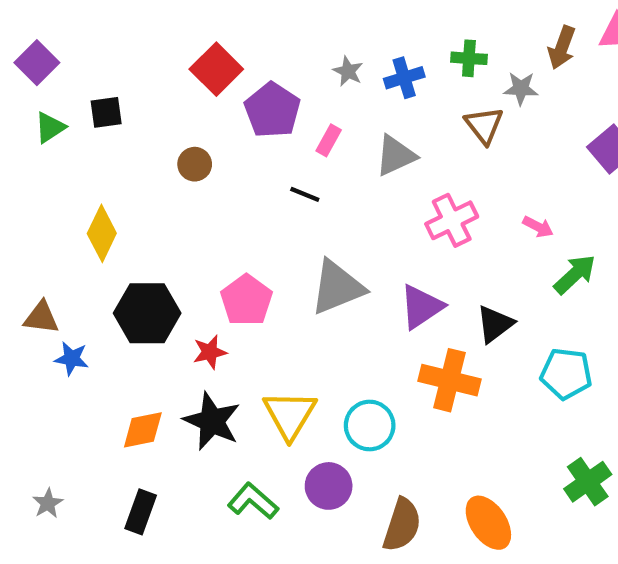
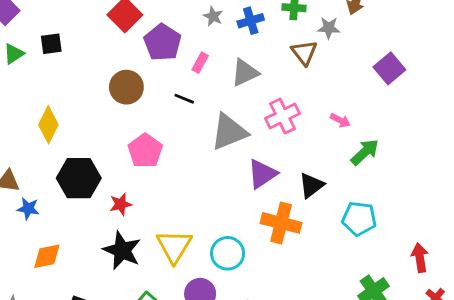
brown circle: (195, 164) -> (126, 87), moved, size x1.5
gray triangle: (337, 287) -> (229, 132), moved
pink pentagon: (246, 300) -> (145, 151), moved
orange diamond: (143, 430) -> (47, 256), moved

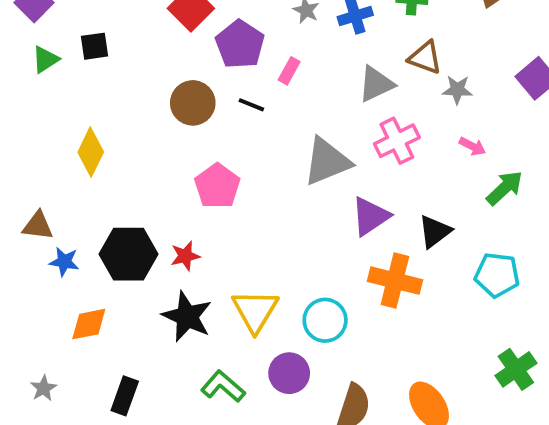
gray star: (329, 28) -> (457, 90), moved
brown triangle: (304, 52) -> (425, 58), turned -32
gray triangle: (245, 73) -> (376, 84), moved
black line: (184, 99) -> (251, 105), moved
black hexagon: (79, 178) -> (129, 254), moved

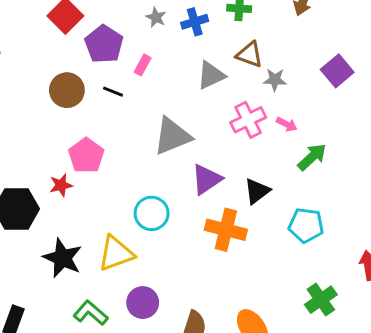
pink cross: (397, 141) -> (248, 120), moved
red star: (185, 256) -> (61, 185), moved
yellow triangle: (255, 311) -> (116, 254), turned 39
cyan circle: (325, 320) -> (152, 213), moved

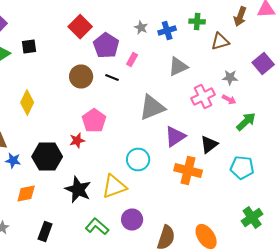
brown triangle: (250, 55) -> (220, 42), moved, turned -36
gray star: (275, 80) -> (230, 78), moved

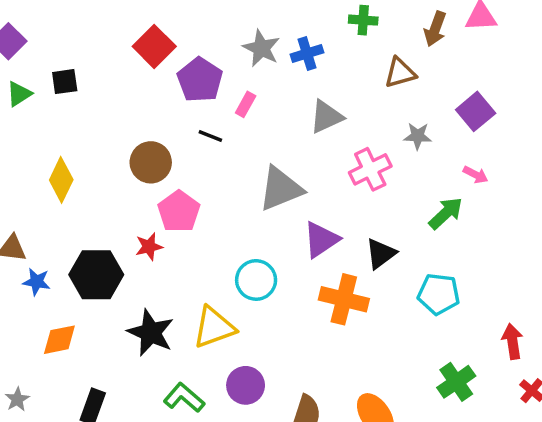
green cross: (197, 22) -> (363, 20), moved
gray star: (141, 28) -> (261, 48), size x1.5
brown circle: (81, 76) -> (151, 162), moved
pink arrow: (229, 100) -> (476, 175), moved

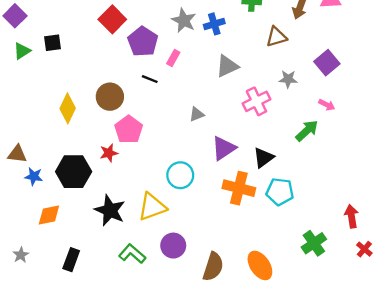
yellow diamond: (61, 180) -> (68, 108), moved
gray triangle: (281, 189) -> (197, 114), size x0.5
cyan pentagon: (439, 294) -> (280, 192), moved

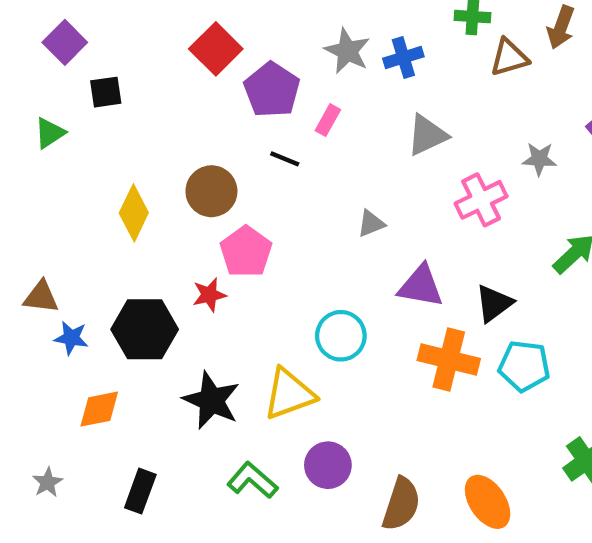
purple square: (15, 16) -> (65, 42), moved
brown triangle: (276, 37) -> (509, 58), moved
green triangle: (22, 51) -> (50, 133), moved
purple triangle: (224, 148) -> (421, 286), turned 44

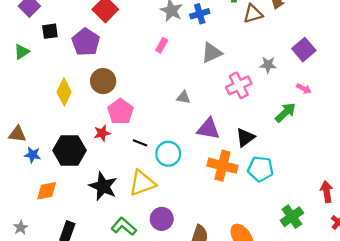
purple pentagon: (272, 90) -> (86, 42), moved
black line: (285, 159) -> (140, 143), moved
gray triangle: (371, 224) -> (183, 97), turned 32

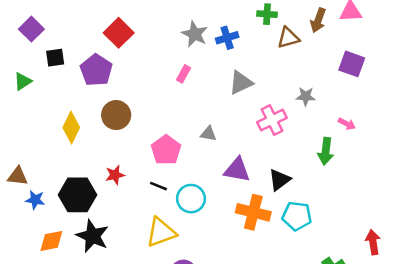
purple square: (304, 50) -> (352, 64), moved, turned -30
pink pentagon: (120, 111) -> (166, 150), moved
green arrow: (285, 113) -> (326, 151), turned 140
black star: (103, 186) -> (92, 236), moved

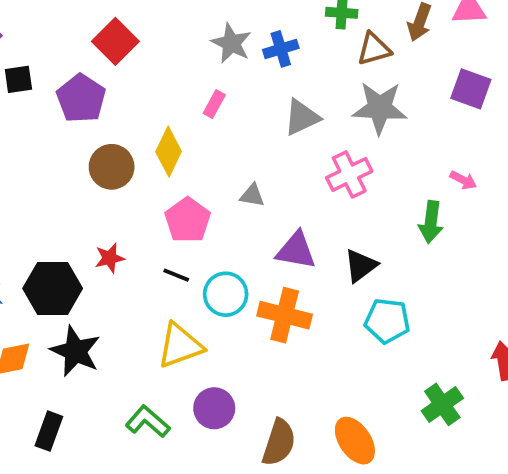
gray star: (306, 96) -> (380, 108), moved, size x1.8
yellow diamond: (71, 128) -> (169, 152), moved
orange cross: (253, 212) -> (285, 315), moved

